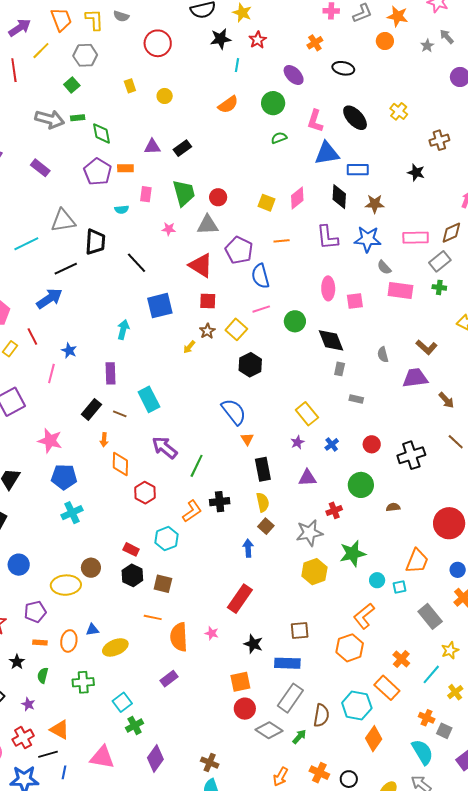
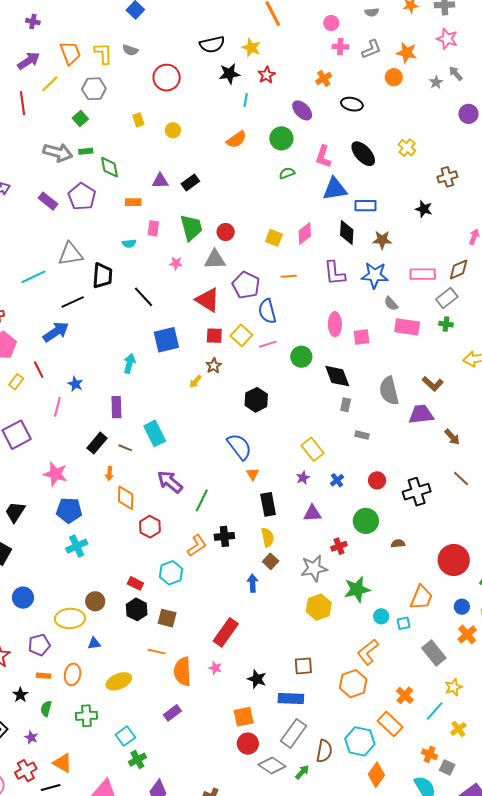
purple pentagon: (98, 172) -> (82, 196), moved
yellow square: (236, 329) -> (241, 335), moved
gray semicircle: (383, 355) -> (389, 391), size x1.8
red rectangle: (240, 599) -> (226, 632), moved
blue triangle: (92, 630) -> (94, 643), moved

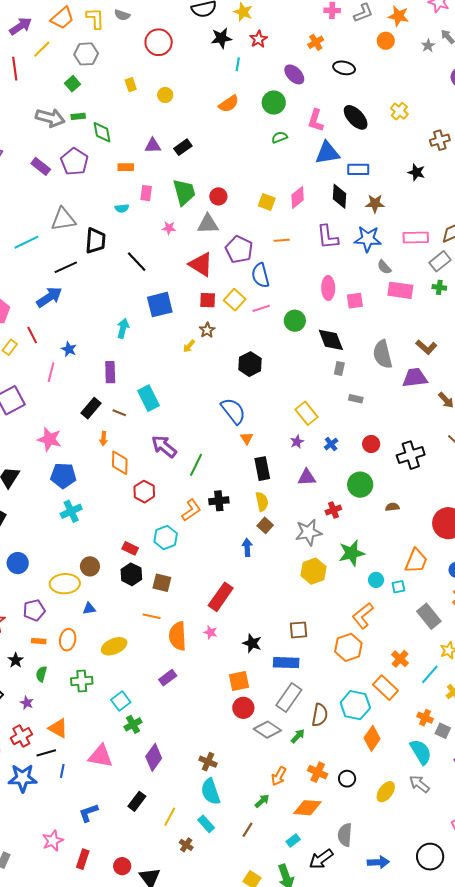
orange trapezoid: (70, 53) -> (62, 18), turned 70

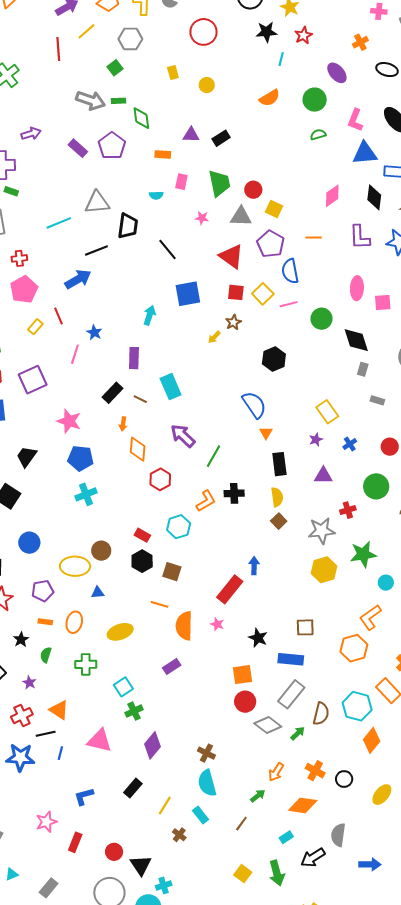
yellow square: (267, 202) -> (274, 209), moved
blue arrow: (247, 547) -> (254, 566), moved

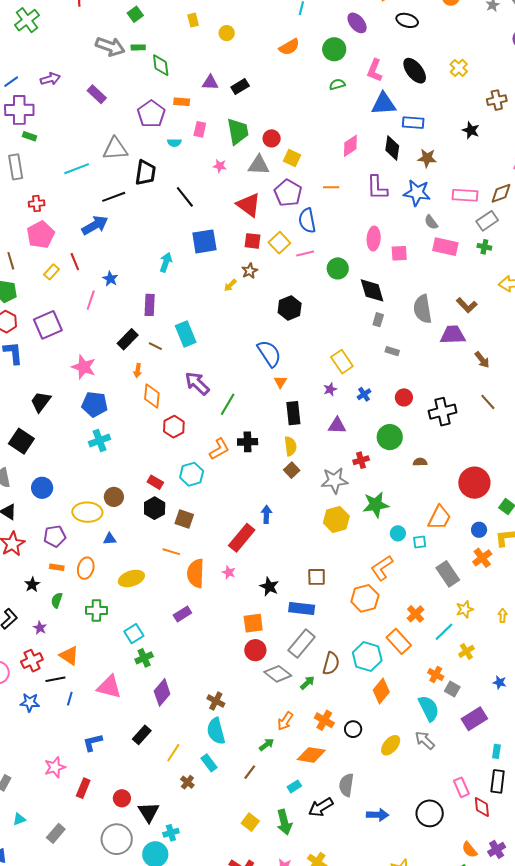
purple pentagon: (112, 146) -> (151, 114), moved
blue star: (20, 757) -> (30, 703), size x0.7

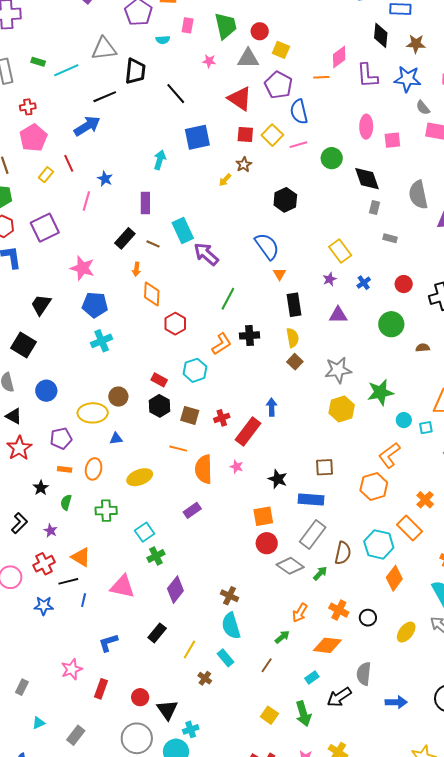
green rectangle: (30, 136) -> (38, 62), moved
pink diamond: (350, 146) -> (339, 57), moved
purple arrow: (197, 383) -> (206, 254), moved
red cross: (361, 460) -> (222, 418), moved

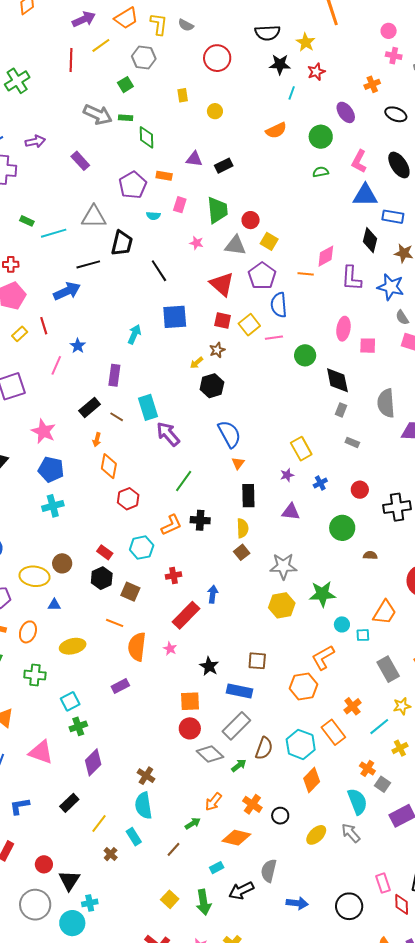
black hexagon: (285, 200) -> (212, 386), moved
red cross: (222, 418) -> (174, 576), moved

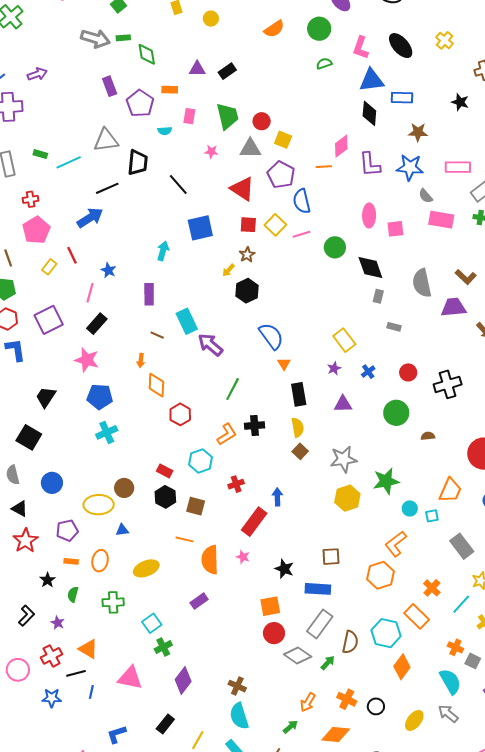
purple rectangle: (80, 161) -> (110, 86), moved, turned 30
black diamond: (370, 240) -> (369, 113), moved
black rectangle: (90, 408) -> (97, 324), moved

